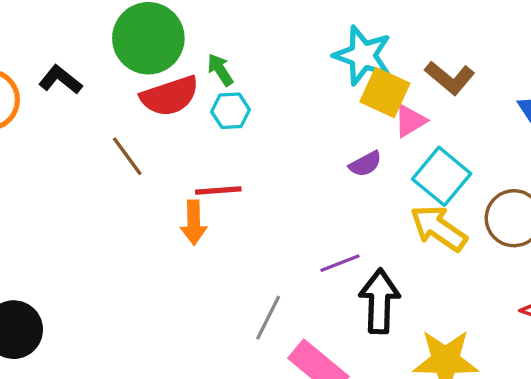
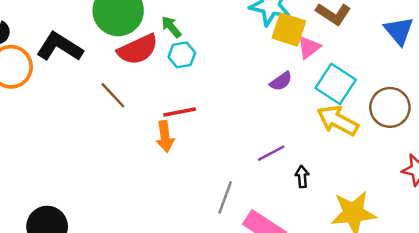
black L-shape: (60, 80) -> (60, 47), size x1.5
black arrow: (379, 301) -> (302, 177), size x0.5

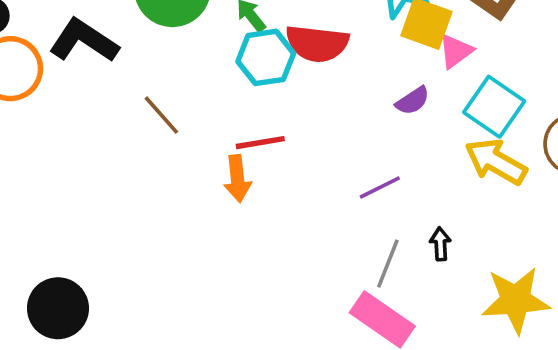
red semicircle: (138, 49) -> (317, 43), moved, turned 30
cyan hexagon: (182, 55) -> (266, 57), size x1.4
purple line: (271, 153) -> (380, 188), moved
gray line: (225, 197) -> (388, 264), moved

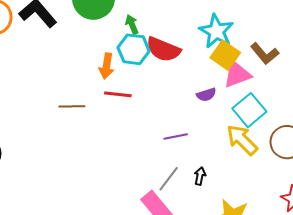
pink triangle: (456, 51) -> (237, 74), size x1.4
brown line: (161, 115) -> (72, 106), moved, turned -65
orange arrow: (237, 179) -> (106, 66), moved

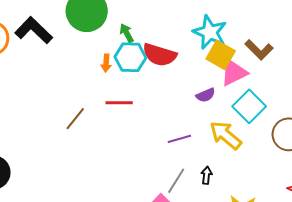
orange arrow: (106, 66) -> (106, 63), moved, size x0.7
brown line: (72, 106) -> (75, 119), turned -45
yellow arrow: (242, 140) -> (226, 135), moved

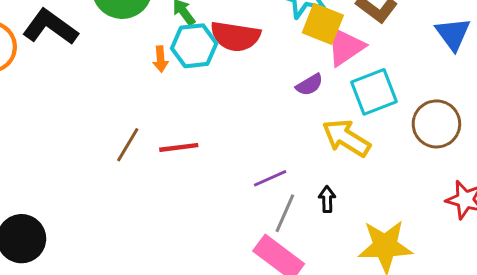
red line: (119, 103) -> (179, 147), moved
cyan square: (249, 106) -> (374, 92), turned 32
purple line: (179, 139) -> (270, 178), moved

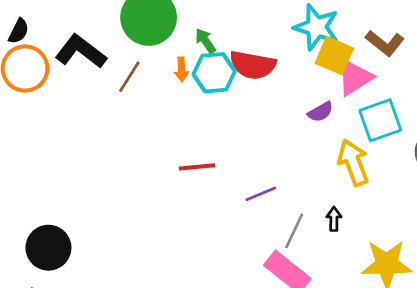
orange arrow: (160, 59) -> (182, 69), moved
yellow arrow: (346, 138) -> (353, 162), turned 36
brown line: (128, 145) -> (129, 77), moved
purple line: (270, 178) -> (261, 194), moved

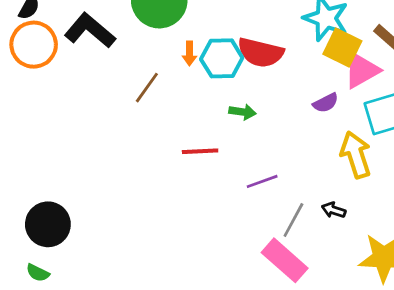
green arrow: (205, 41) -> (242, 112), moved, turned 130
brown line: (129, 77) -> (147, 88), moved
black arrow: (334, 219) -> (334, 210), turned -75

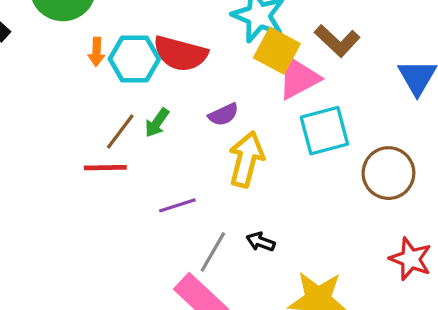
brown line: (147, 88) -> (120, 132), moved
purple semicircle: (326, 103) -> (223, 115), moved
green arrow: (242, 112) -> (157, 123), turned 115
yellow arrow: (356, 155) -> (246, 159), moved, turned 30

